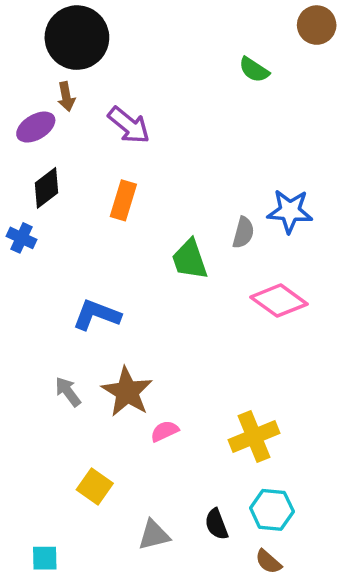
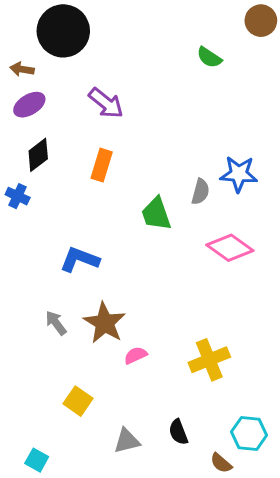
brown arrow: (66, 97) -> (22, 69), moved, turned 110
cyan hexagon: (272, 510) -> (249, 433), moved
cyan square: (45, 558) -> (37, 460), turned 30

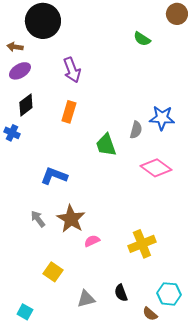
purple arrow: (106, 103) -> (72, 70), turned 30

